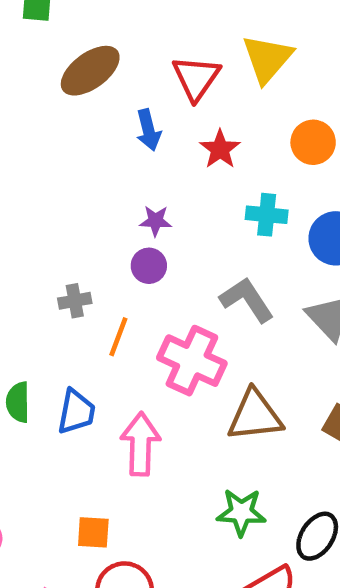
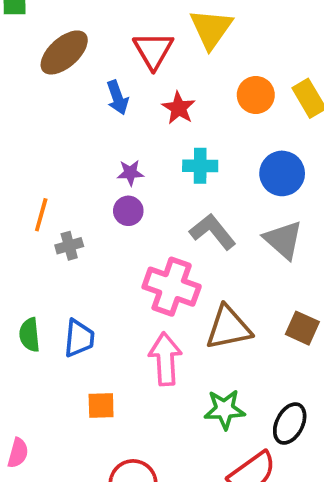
cyan cross: (267, 215) -> (200, 166), moved
orange line: (118, 337) -> (41, 215), moved
pink arrow: (140, 444) -> (165, 359), moved
orange square: (93, 532) -> (101, 406), moved

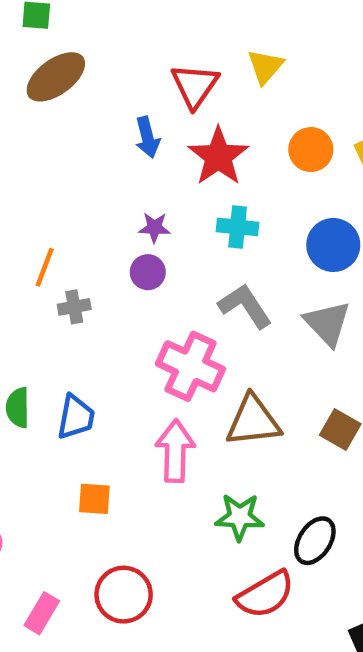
yellow triangle: (211, 29) -> (265, 67), size x0.7
brown ellipse: (64, 52) -> (56, 77), moved
red star: (179, 108) -> (218, 156), size x1.5

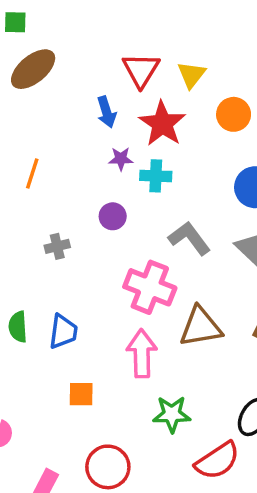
yellow triangle: (265, 67) -> (191, 75), moved
cyan cross: (238, 227) -> (156, 176), moved
purple star: (154, 228) -> (121, 159), moved
orange line: (45, 267) -> (32, 174), moved
green star: (240, 517) -> (172, 414), moved

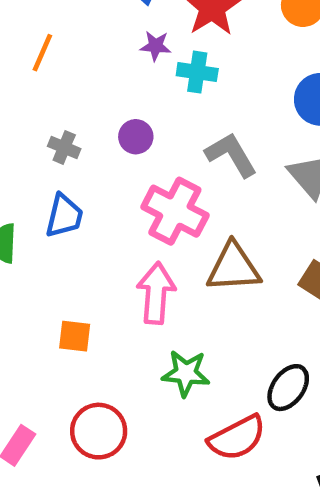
purple circle: (113, 216) -> (136, 137), moved
gray cross: (57, 246) -> (64, 147), turned 30
blue trapezoid: (63, 332) -> (64, 216), moved

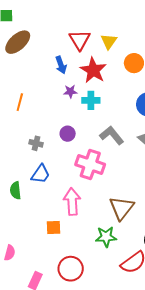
blue trapezoid: (64, 216) -> (41, 174), turned 30
brown triangle: (234, 268) -> (122, 208), moved, turned -40
pink arrow: (156, 293) -> (72, 201), moved

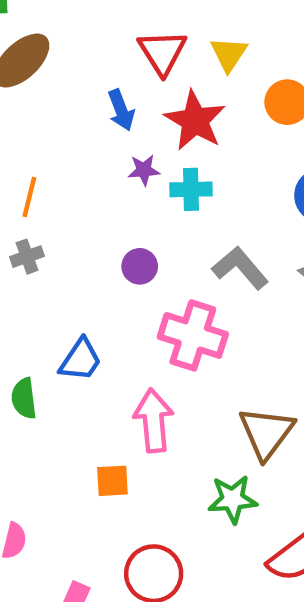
gray cross: (36, 143) -> (27, 257), moved, turned -32

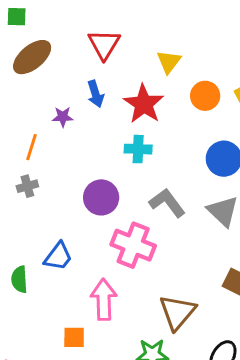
red triangle: (162, 52) -> (104, 44), moved
purple star: (144, 170) -> (63, 117), moved
purple circle: (140, 266) -> (101, 197), size x1.5

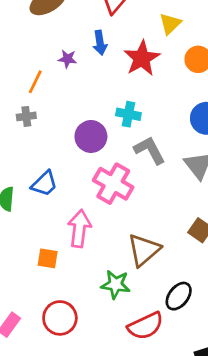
cyan cross: (138, 149) -> (128, 114), moved

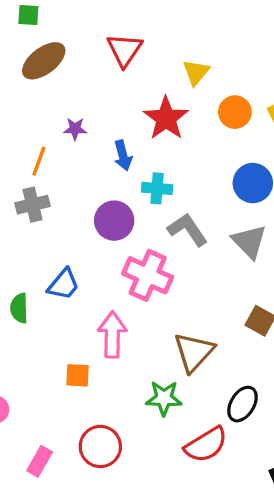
blue arrow: (100, 43) -> (123, 155), moved
gray cross: (26, 116) -> (33, 205), size x1.4

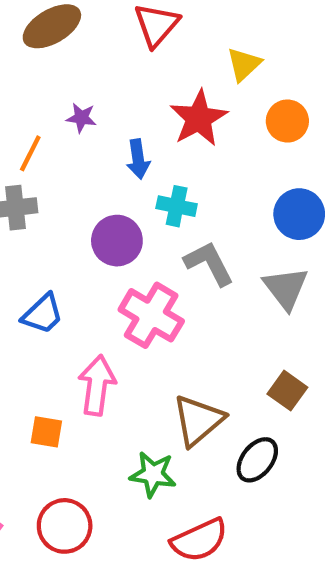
black ellipse: (242, 404) -> (257, 460), moved

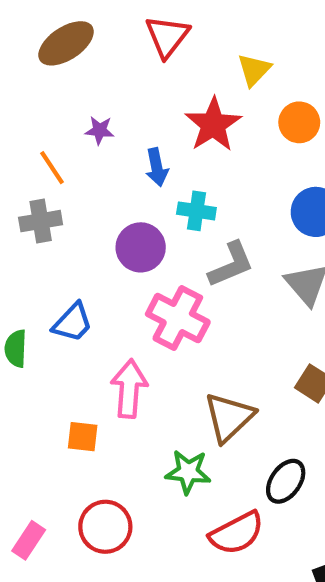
orange line: (30, 153) -> (52, 168), turned -57
gray L-shape: (209, 263) -> (231, 264), turned 98
black ellipse: (257, 460) -> (286, 481), moved

